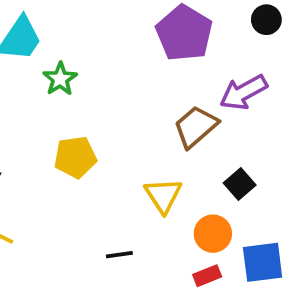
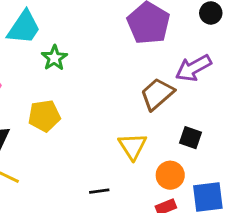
yellow pentagon: (75, 157) -> (44, 116), moved
black square: (240, 184) -> (190, 138), turned -30

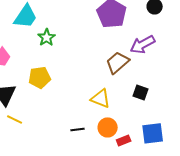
yellow triangle: (133, 146) -> (101, 98), turned -35
orange circle: (170, 175) -> (108, 127), moved

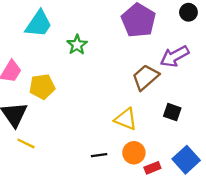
green star: (47, 37) -> (77, 45), moved
yellow pentagon: (40, 77) -> (42, 87), moved
blue square: (153, 133) -> (186, 160), turned -35

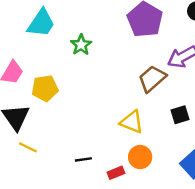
black square: (172, 112) -> (180, 115), turned -36
black line: (99, 155) -> (83, 159), moved
red rectangle: (152, 168) -> (116, 173), moved

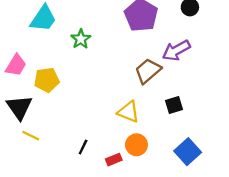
black line: (83, 159) -> (83, 147), turned -56

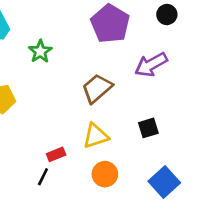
brown trapezoid: (148, 71) -> (97, 88), moved
yellow triangle: (129, 112) -> (96, 136), turned -40
red rectangle: (114, 160) -> (56, 154), moved

